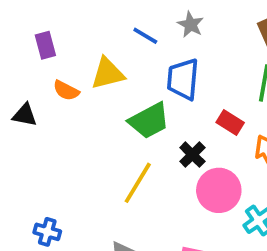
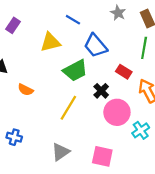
gray star: (191, 25) -> (118, 13), moved
purple rectangle: (45, 45) -> (13, 25), turned 49
blue trapezoid: (183, 79) -> (96, 46), turned -45
orange semicircle: (66, 90) -> (25, 90), moved

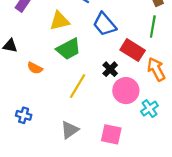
green trapezoid: (75, 71) -> (69, 49), moved
red rectangle: (124, 72) -> (133, 50), size x1.5

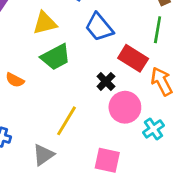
yellow line: (78, 86) -> (67, 121), moved
gray triangle: (70, 130) -> (43, 155), moved

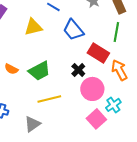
green trapezoid: (56, 57) -> (39, 71), moved
yellow line: (67, 121) -> (49, 99), turned 45
pink square: (107, 160) -> (96, 119), moved, turned 36

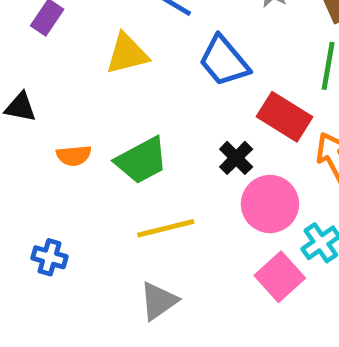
orange semicircle: (11, 69) -> (74, 156), turned -32
gray triangle: (32, 124) -> (159, 301), moved

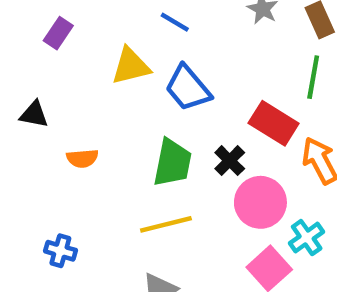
blue trapezoid: (224, 61) -> (188, 88), moved
green trapezoid: (142, 160) -> (172, 163), moved, turned -51

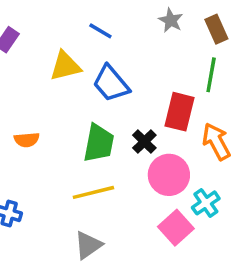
red rectangle: (274, 123) -> (179, 112), turned 72

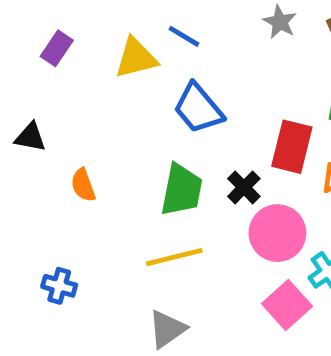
yellow triangle: (65, 66) -> (136, 58), moved
orange semicircle: (27, 140) -> (83, 185), turned 75

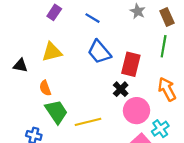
purple rectangle: (57, 48) -> (54, 12), moved
yellow triangle: (136, 58) -> (52, 52), moved
red rectangle: (292, 147) -> (131, 64), moved
green trapezoid: (182, 190) -> (56, 112), moved, turned -45

